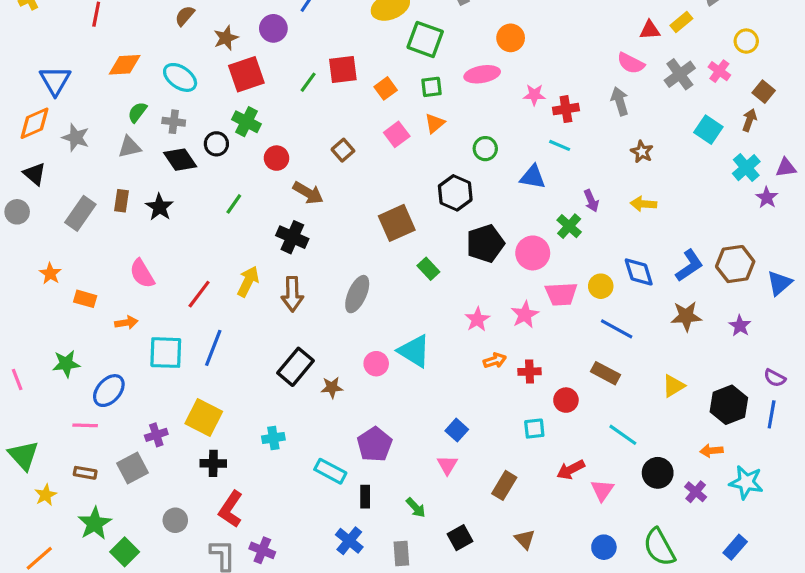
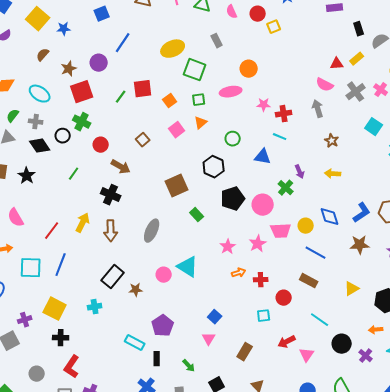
cyan cross: (273, 438) -> (95, 307), moved

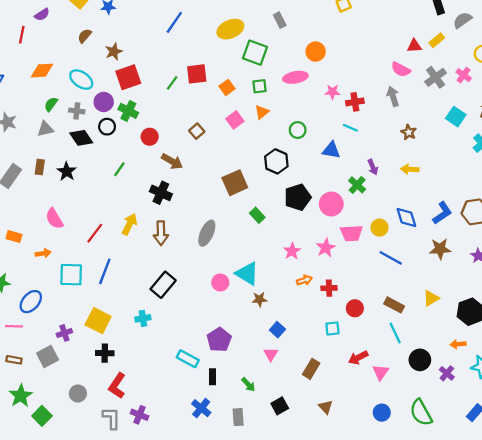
purple circle: (99, 63) -> (104, 102), moved
brown rectangle: (309, 281) -> (394, 305), moved
brown star: (136, 290) -> (260, 299), moved
cyan line: (320, 320) -> (395, 333), turned 30

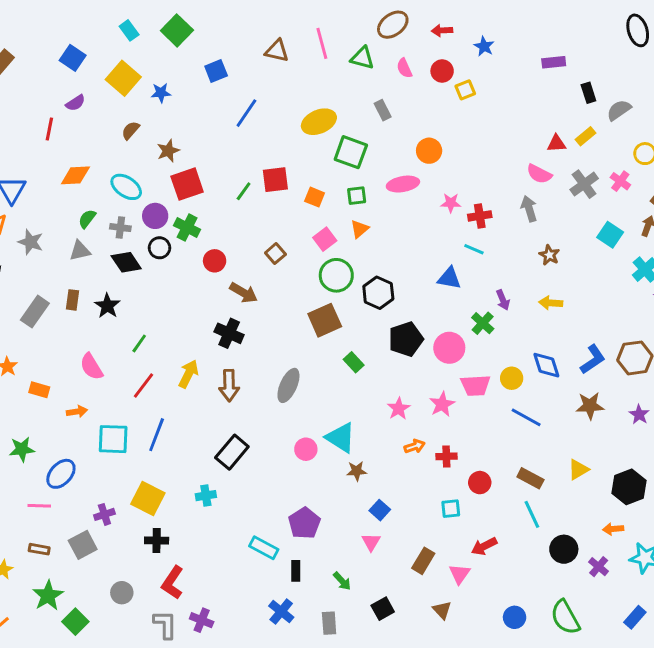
orange square: (227, 87) -> (315, 197), turned -32
green circle: (298, 130) -> (336, 275), moved, size x1.5
green line: (119, 169) -> (139, 343), moved
pink triangle: (381, 372) -> (459, 574), moved

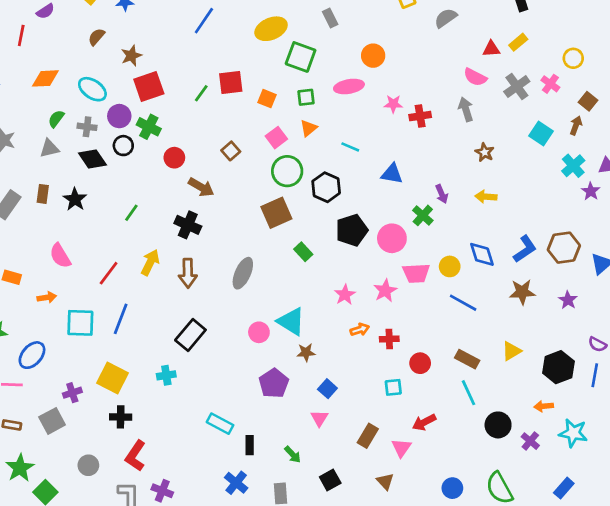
gray semicircle: (619, 110) -> (446, 18), moved
cyan line: (474, 249) -> (350, 147), moved
green line: (139, 343) -> (131, 213), moved
purple pentagon: (304, 523) -> (274, 383), moved

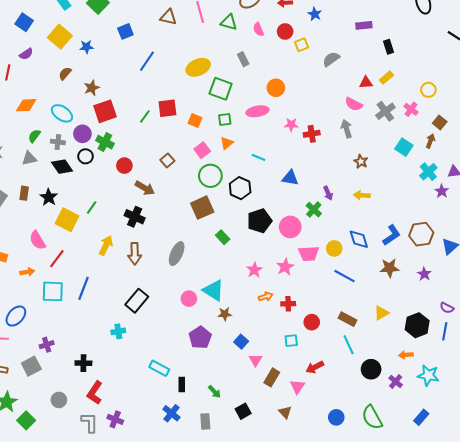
red line: (109, 273) -> (57, 259), moved
yellow square: (113, 378) -> (67, 220), moved
pink triangle: (319, 418) -> (255, 360), moved

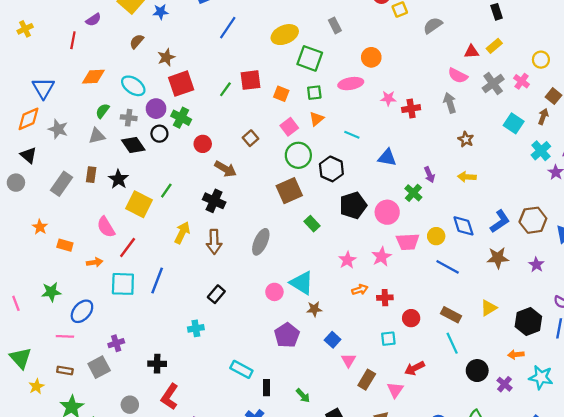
black rectangle: (137, 301) -> (216, 294), size x0.7

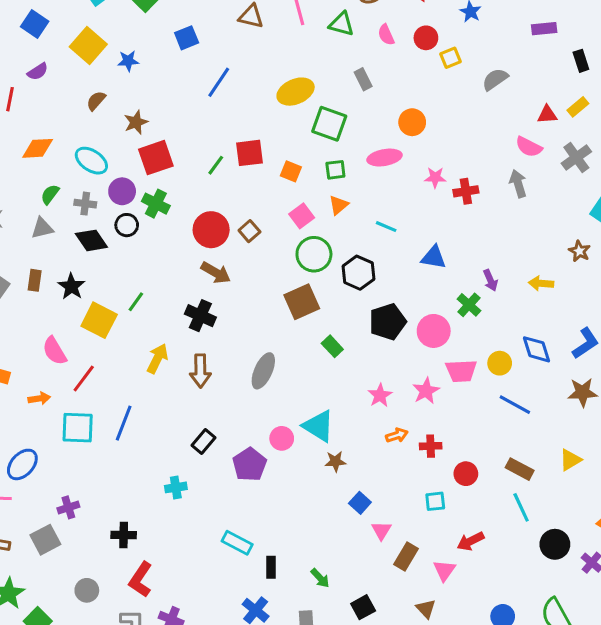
brown star: (466, 139) -> (579, 251), moved
red circle: (203, 144) -> (211, 230), moved, size x1.5
purple pentagon: (287, 335) -> (249, 464), moved

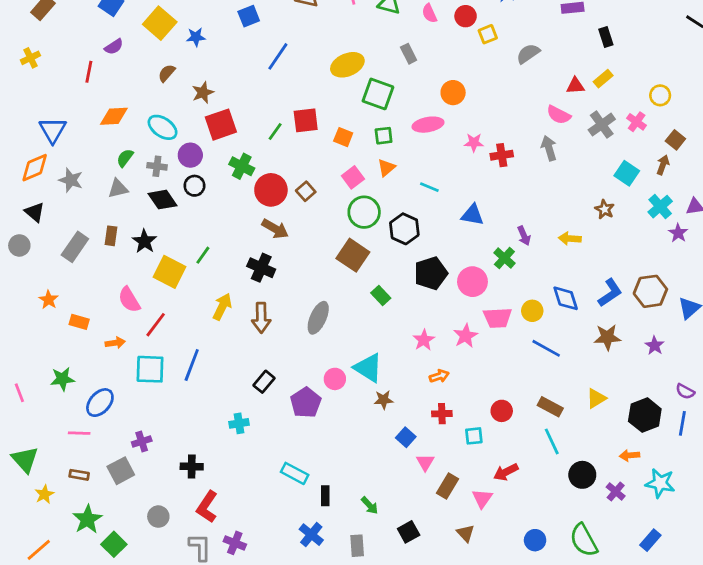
green cross: (156, 204) -> (242, 166), moved
brown square: (302, 302) -> (353, 255), turned -32
red cross: (431, 446) -> (442, 414), moved

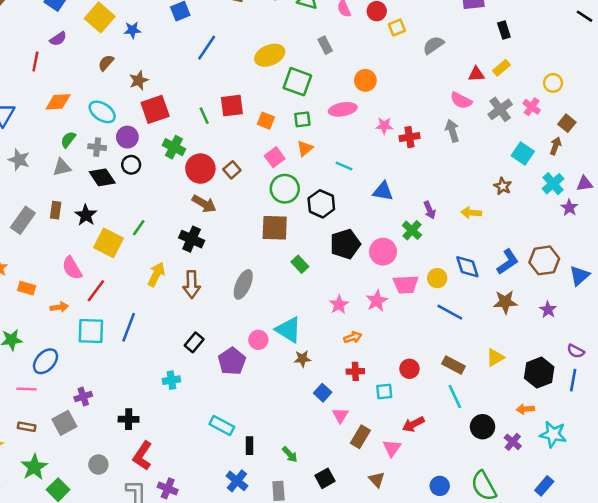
green line: (275, 132) -> (204, 116), turned -60
brown square: (353, 255) -> (275, 228), turned -32

